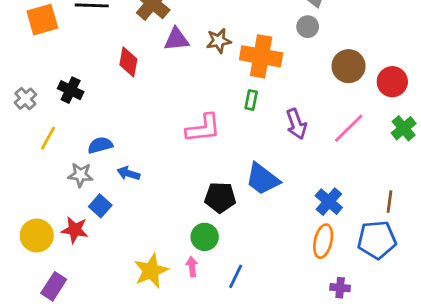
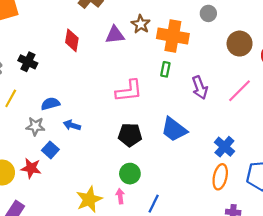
purple triangle: (176, 39) -> (115, 35), moved
brown star: (219, 41) -> (141, 24), turned -30
black pentagon: (220, 197) -> (130, 135), moved

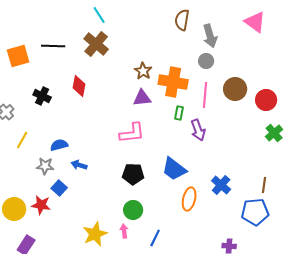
purple triangle: (115, 35) -> (142, 98), moved
black cross: (28, 62) -> (42, 96), moved
green rectangle: (165, 69) -> (179, 113), moved
pink line: (240, 91) -> (205, 95), moved, turned -40
orange ellipse: (220, 177) -> (189, 199), moved

